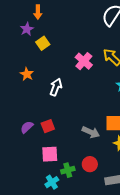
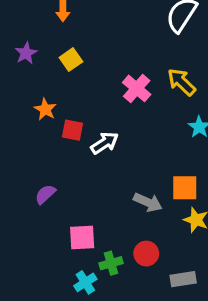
purple star: (27, 29) -> (26, 53), moved
white arrow: (56, 87) -> (105, 143), moved, turned 36
red square: (48, 126) -> (73, 130), moved, turned 32

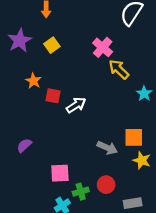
purple star: (26, 53) -> (20, 41), size x1.5
yellow arrow: (182, 82) -> (119, 69), moved
pink cross: (137, 88) -> (103, 47), moved
purple semicircle: (45, 194) -> (24, 145), moved

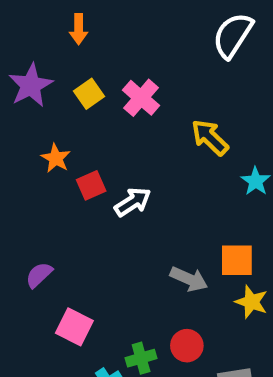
pink cross: (103, 47) -> (141, 98), moved
red square: (53, 96) -> (91, 185), turned -35
pink square: (60, 173) -> (74, 327), moved, turned 30

